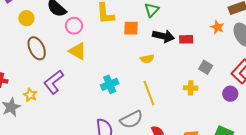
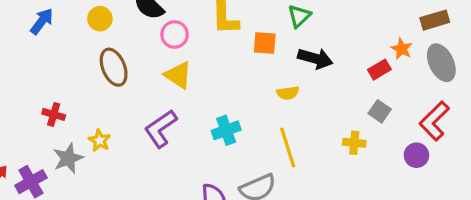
red rectangle: (186, 39) -> (379, 70), moved, turned -32
purple L-shape: (54, 82) -> (161, 129), moved

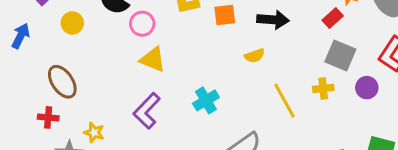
brown ellipse: (114, 67) -> (62, 82), moved
gray square: (380, 111) -> (340, 56), size x1.5
yellow line: (288, 147) -> (285, 101), moved
purple circle: (416, 155) -> (367, 88), moved

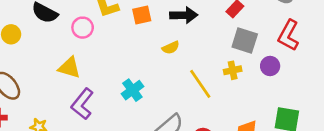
pink circle: (142, 24) -> (83, 28), moved
yellow triangle: (153, 60) -> (69, 68), moved

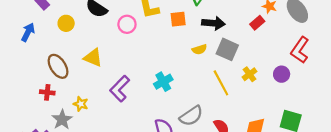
gray square: (245, 40) -> (227, 49), moved
yellow triangle: (69, 68) -> (93, 58), moved
yellow cross: (233, 70) -> (250, 74), turned -32

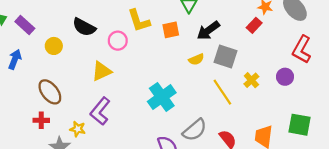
black arrow: (213, 23) -> (208, 30), turned 145
yellow triangle: (93, 58) -> (102, 71), moved, turned -42
cyan cross: (163, 82) -> (162, 97), size x1.4
purple L-shape: (120, 89) -> (100, 111), moved

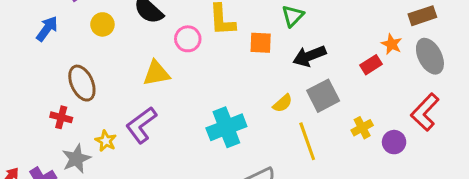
gray square: (225, 57) -> (323, 96), turned 30
yellow semicircle: (196, 59) -> (283, 103), moved, turned -32
yellow cross: (251, 80) -> (362, 128), moved

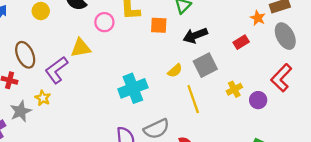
orange star: (392, 44) -> (258, 18), moved
purple L-shape: (141, 125) -> (56, 70), moved

